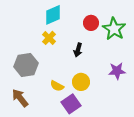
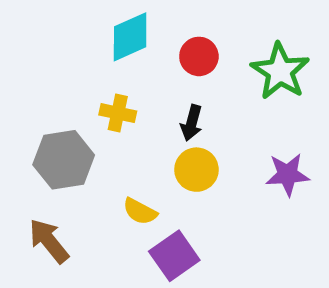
red circle: (91, 23) -> (199, 56), moved
yellow cross: (49, 38) -> (118, 113), moved, turned -32
yellow circle: (81, 82) -> (196, 170), moved

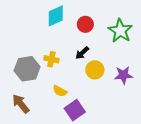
yellow cross: (118, 113) -> (51, 59), moved
black arrow: (192, 123) -> (82, 53), turned 32
yellow circle: (196, 170) -> (95, 70), moved

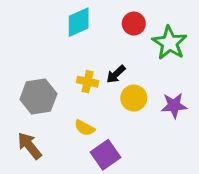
red circle: (85, 24) -> (134, 24), moved
yellow cross: (51, 59) -> (88, 82), moved

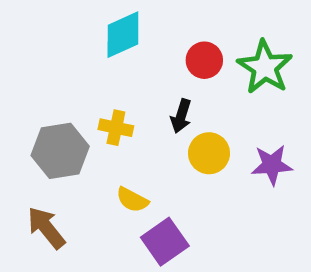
red circle: (134, 24) -> (204, 60), moved
black arrow: (116, 74) -> (181, 116), turned -30
yellow cross: (88, 82) -> (116, 128), moved

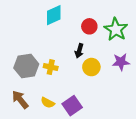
yellow cross: (116, 128) -> (51, 67), moved
purple star: (272, 165) -> (121, 62), moved
yellow semicircle: (132, 200) -> (48, 103), moved

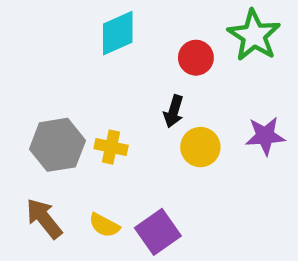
green star: (116, 29) -> (254, 35), moved

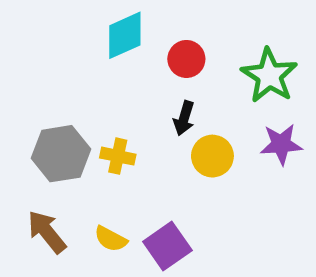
green star: (254, 35) -> (269, 76), moved
red circle: (196, 58) -> (186, 59), moved

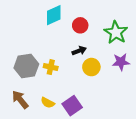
black arrow: (184, 118) -> (79, 51), turned -128

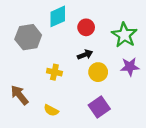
gray hexagon: (26, 66) -> (28, 37), moved
brown arrow: (20, 100) -> (19, 95), moved
purple square: (72, 106) -> (99, 107), moved

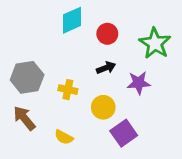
gray hexagon: (28, 37) -> (27, 77), moved
purple star: (130, 67) -> (139, 83), moved
yellow circle: (98, 72) -> (103, 107), moved

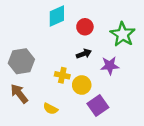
yellow cross: (68, 90) -> (62, 75), moved

